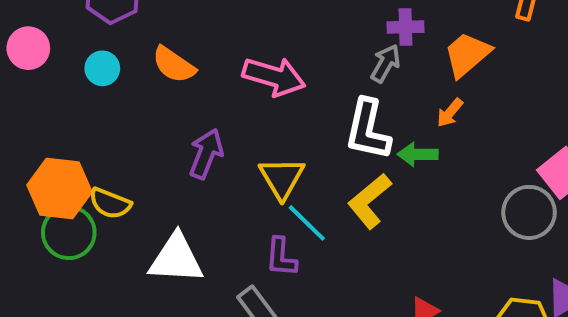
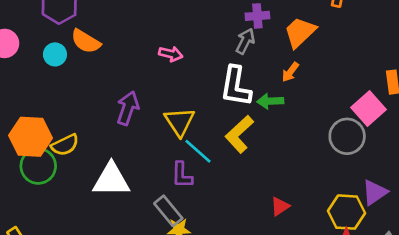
orange semicircle: (174, 65) -> (86, 41), moved
pink arrow: (274, 77) -> (171, 54), size x0.6
yellow semicircle: (110, 203) -> (65, 145), turned -44

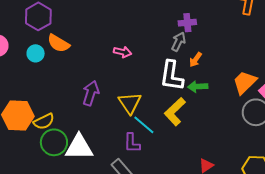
orange trapezoid: (300, 32) -> (245, 82), moved
orange arrow: (290, 72) -> (196, 60), moved
green circle: (38, 166) -> (54, 142), moved

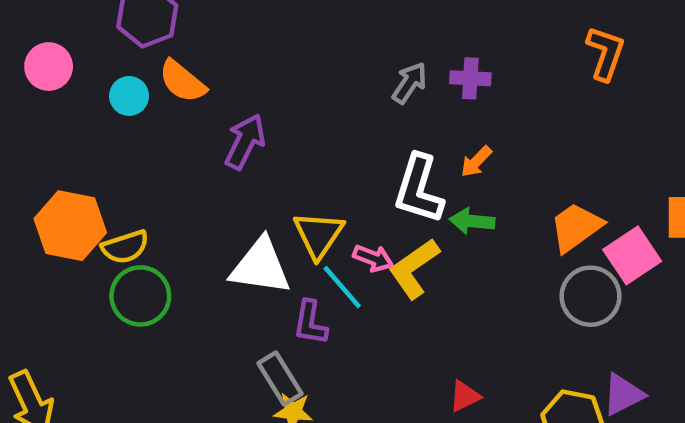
gray arrow: (178, 42) -> (410, 83), moved
pink arrow: (123, 52) -> (373, 258), moved
purple arrow: (91, 93) -> (245, 142), moved
white triangle: (79, 147) -> (260, 266), moved

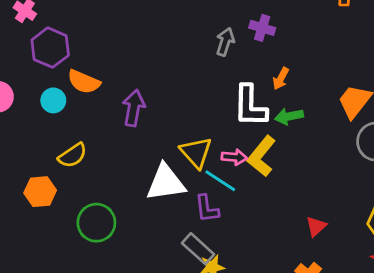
purple cross: (470, 78) -> (262, 28), turned 30
orange hexagon: (70, 226) -> (40, 192), size x0.7
yellow semicircle: (125, 247) -> (73, 155), moved

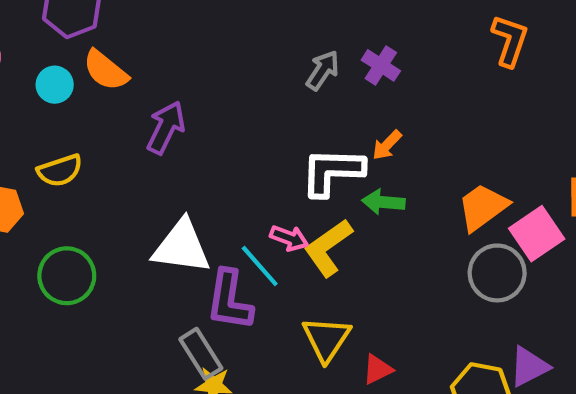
white L-shape: (250, 106) -> (332, 172), turned 75
yellow triangle: (196, 152) -> (326, 339), moved
purple L-shape: (207, 209) -> (229, 300), size x1.4

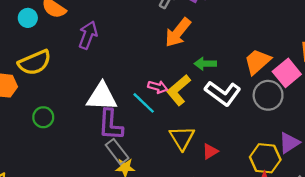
orange arrow: (387, 145) -> (178, 32), moved, size x1.8
yellow semicircle: (60, 171) -> (35, 63), size x1.4
white L-shape: (332, 172) -> (223, 93), moved, turned -140
green circle: (67, 276) -> (43, 117), size x0.7
purple L-shape: (229, 300) -> (111, 125), moved

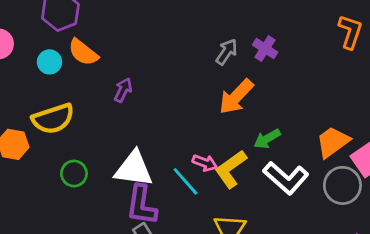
purple arrow: (88, 35) -> (123, 90), size x0.7
green arrow: (205, 64) -> (267, 139), turned -35
green circle: (43, 117) -> (74, 174), moved

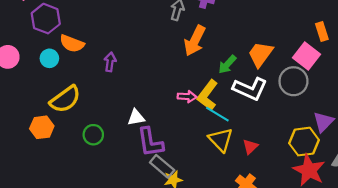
orange trapezoid: (333, 142) -> (260, 54), moved
white triangle: (134, 169) -> (136, 117), size x0.6
cyan line: (185, 181) -> (217, 114), moved

